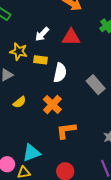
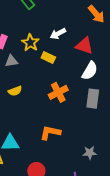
white semicircle: (60, 73) -> (90, 71), moved
gray rectangle: (96, 85) -> (93, 99), turned 30
orange cross: (52, 104) -> (58, 92), moved

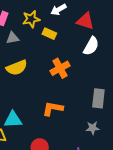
yellow star: (30, 43) -> (31, 19), turned 30
yellow semicircle: (15, 91) -> (17, 68), size x1.5
gray rectangle: (93, 99) -> (98, 98), moved

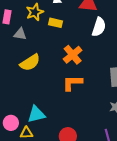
gray triangle: (13, 38) -> (20, 34), turned 32
orange L-shape: (53, 109) -> (72, 83), moved

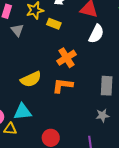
gray triangle: (20, 34) -> (17, 30), turned 32
yellow semicircle: (30, 62) -> (31, 79), moved

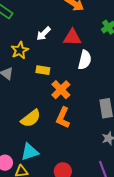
yellow rectangle: (54, 24) -> (43, 70), moved
orange L-shape: (63, 85) -> (63, 118), turned -60

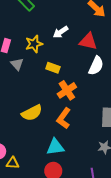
cyan triangle: (30, 152) -> (55, 147), moved

